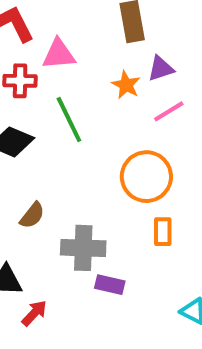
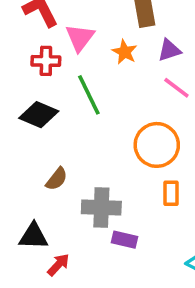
pink triangle: (59, 54) -> (80, 38), turned -48
orange star: (126, 85) -> (125, 52), moved
pink line: (169, 111) -> (176, 88), turned 68

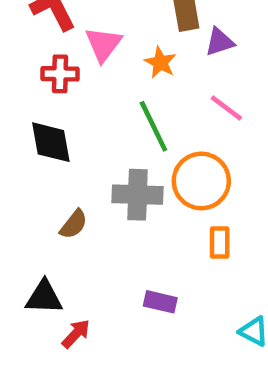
purple triangle: (169, 50) -> (220, 42), moved
green line: (89, 95) -> (153, 126), moved
black diamond: (39, 115) -> (51, 142), turned 57
gray cross: (101, 208) -> (137, 195), moved

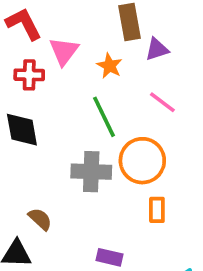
brown semicircle: (74, 224) -> (40, 219), moved, turned -85

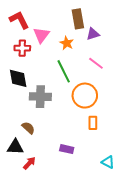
gray cross: (91, 172) -> (40, 97), moved

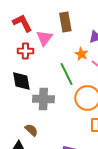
brown rectangle: (78, 19) -> (65, 22), moved
orange star: (67, 43) -> (81, 54), moved

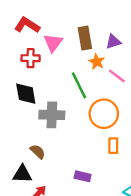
brown rectangle: (65, 22) -> (85, 38), moved
red L-shape: (22, 23) -> (27, 25), turned -30

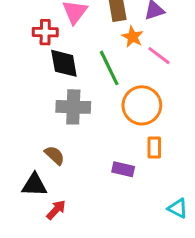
black diamond: (26, 94) -> (64, 63), moved
purple rectangle: (83, 176) -> (123, 169), moved

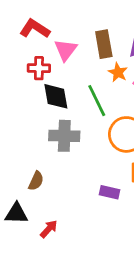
brown semicircle: (55, 155) -> (36, 181), moved, turned 72
black triangle: (34, 185) -> (16, 213), moved

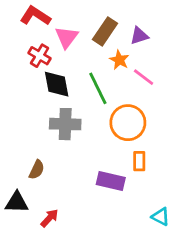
brown rectangle: (104, 44) -> (105, 31), turned 44
red cross: (39, 68) -> (40, 56), turned 30
purple rectangle: (109, 192) -> (111, 181), size x1.4

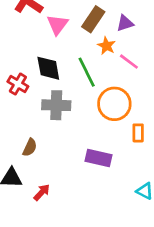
red cross: (40, 56) -> (18, 84), moved
orange rectangle: (139, 161) -> (138, 133), moved

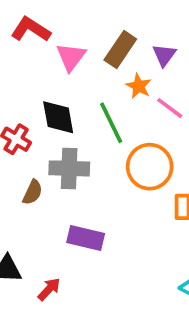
purple triangle: (125, 23) -> (164, 55), turned -36
brown semicircle: (30, 147) -> (33, 192), moved
purple rectangle: (99, 158) -> (86, 238), moved

